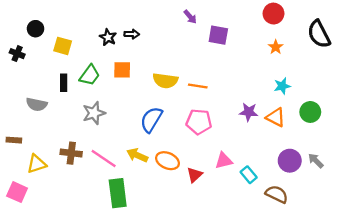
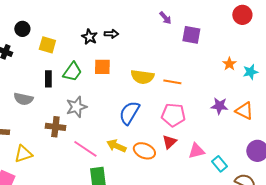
orange star: (276, 47) -> (229, 64), moved
cyan star: (282, 86) -> (250, 72), moved
brown cross: (71, 153) -> (55, 127), moved
red triangle: (195, 175) -> (169, 142), moved

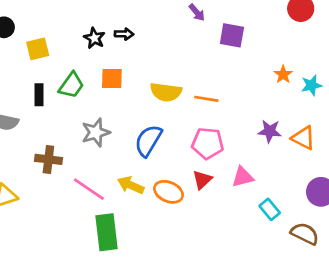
yellow square: (47, 45) -> (38, 49), turned -30
gray star: (76, 107) -> (96, 132), moved
pink triangle: (196, 151) -> (243, 177), moved

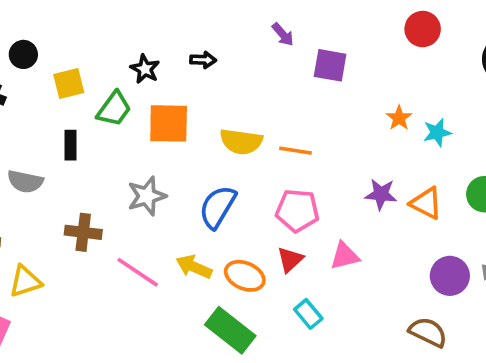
black arrow: (124, 34) -> (203, 60), moved
orange square: (112, 79) -> (169, 123), size x1.4
green trapezoid: (71, 85) -> (114, 109), moved
cyan rectangle: (270, 209) -> (308, 314), moved
green rectangle: (106, 232) -> (230, 330), moved, turned -45

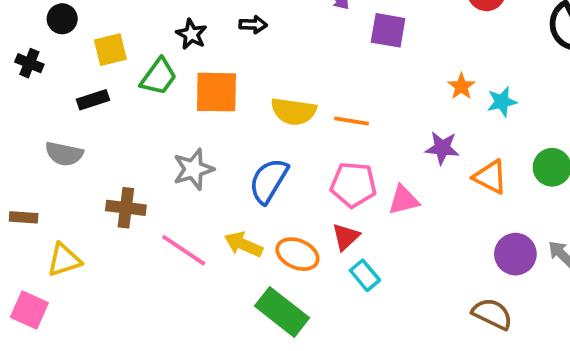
black rectangle: (71, 145) -> (93, 100), moved, turned 72
purple star: (381, 194) -> (442, 148), moved
pink triangle: (345, 256) -> (404, 200), moved
cyan rectangle: (308, 314) -> (365, 275), moved

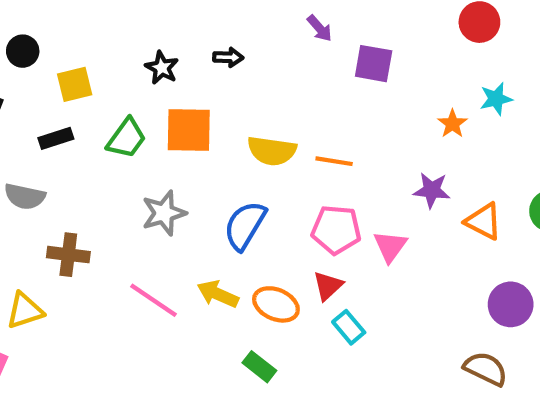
green trapezoid: (159, 77) -> (126, 138), moved
cyan star: (502, 102) -> (496, 99), moved
pink triangle: (404, 200) -> (390, 246), turned -40
brown cross: (126, 208) -> (68, 255), moved
green rectangle: (282, 312) -> (259, 367), size x0.6

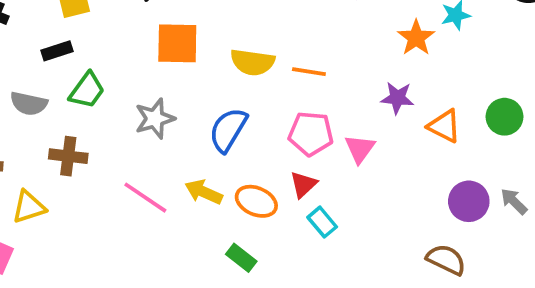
orange star: (452, 124) -> (416, 38), size x1.4
green trapezoid: (126, 138) -> (87, 90), moved

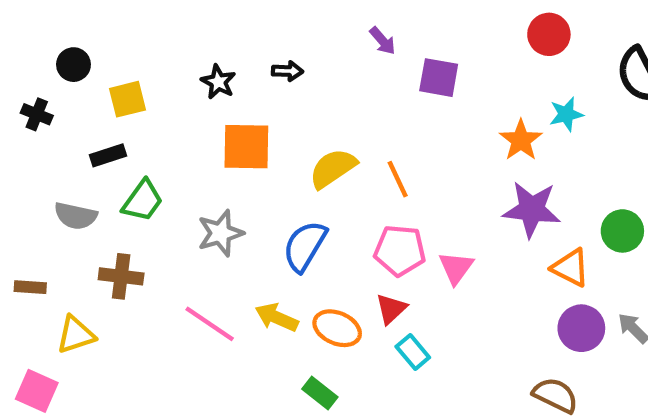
yellow semicircle: (253, 62) -> (333, 168), turned 138
orange line: (309, 72) -> (398, 179), turned 56
purple star: (397, 98) -> (532, 209), moved, size x1.5
orange triangle: (444, 126) -> (571, 268), moved

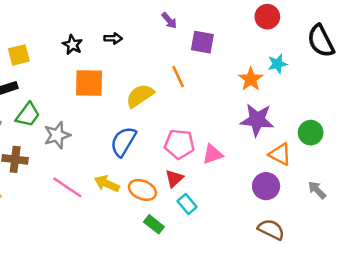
orange line: (398, 179) -> (178, 77), moved
gray star: (220, 233) -> (57, 135), moved
pink triangle: (456, 268) -> (213, 154), turned 35
purple circle: (581, 328) -> (266, 186), moved
green rectangle: (320, 393) -> (154, 224), moved

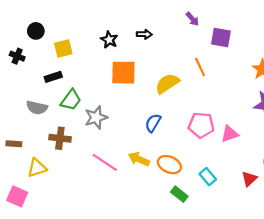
blue semicircle: (123, 142) -> (153, 123), size x0.7
red triangle: (174, 178) -> (249, 179), moved

